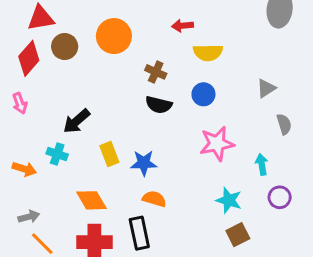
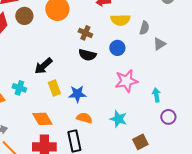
black arrow: (77, 121) -> (43, 66), moved
gray semicircle: (284, 124) -> (144, 28), moved, turned 32
cyan star: (229, 200) -> (118, 119), moved

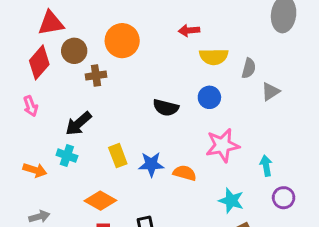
brown cross: (85, 33) -> (96, 76), moved, turned -32
black arrow: (43, 66) -> (79, 124), moved
orange semicircle: (84, 118) -> (185, 173), moved
orange diamond: (42, 119) -> (100, 201), turned -30
cyan star: (118, 119) -> (231, 201), moved

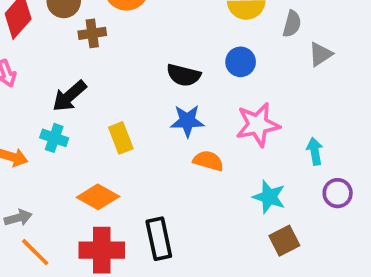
blue star: (151, 164) -> (187, 121), moved

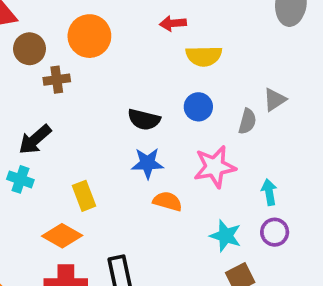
gray semicircle: (292, 24) -> (247, 121), moved
yellow rectangle: (121, 138) -> (84, 196), moved
purple circle: (338, 193) -> (275, 232), moved

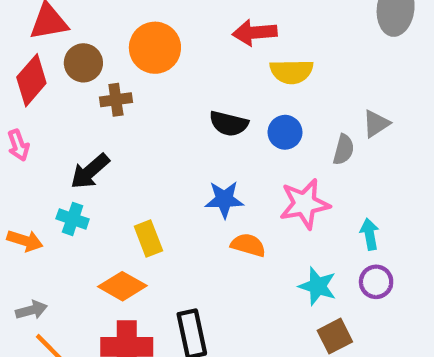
red arrow: (173, 23) -> (255, 33), size x1.4
black semicircle: (144, 120) -> (229, 124), moved

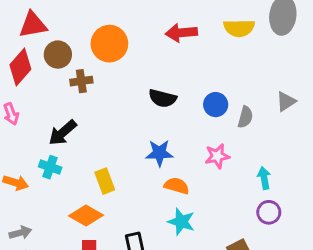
yellow semicircle: (292, 72) -> (239, 28), moved
gray triangle: (376, 124) -> (286, 101), moved
blue circle: (285, 132) -> (216, 105), moved
pink star: (305, 204) -> (217, 156), size x0.7
cyan star: (318, 286) -> (181, 222), moved

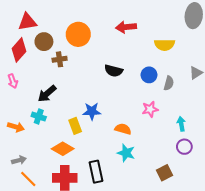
yellow semicircle: (239, 28) -> (165, 45), moved
blue star: (159, 153) -> (92, 111), moved

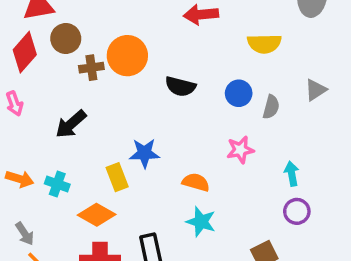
orange circle: (78, 34) -> (127, 56), moved
cyan cross: (39, 117) -> (57, 184), moved
gray arrow: (19, 160) -> (25, 234), turned 72

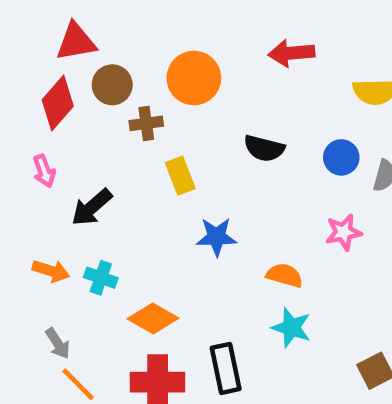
orange circle: (127, 56) -> (194, 78), moved
black arrow: (71, 124) -> (92, 207), moved
yellow rectangle: (117, 177) -> (180, 176), moved

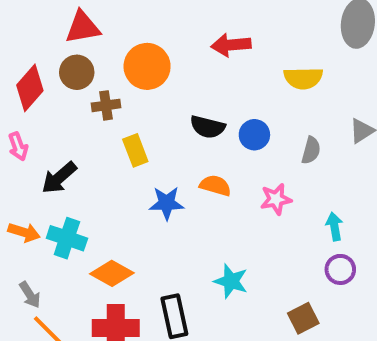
red triangle: (76, 42) -> (83, 27), moved
blue circle: (341, 157) -> (254, 135), moved
orange semicircle: (285, 275) -> (215, 185), moved
cyan cross: (101, 278) -> (67, 238), size x1.4

